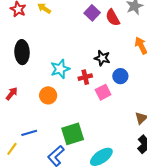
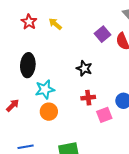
black star: (102, 58) -> (84, 68), moved
cyan star: (60, 69) -> (45, 89), moved

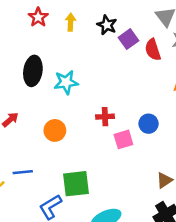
yellow arrow: (55, 24) -> (71, 22), turned 48
black star: (84, 68) -> (107, 25), moved
cyan star: (45, 89) -> (66, 82), moved

